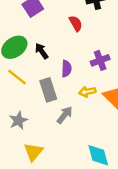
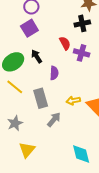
black arrow: (42, 51) -> (37, 56), moved
purple cross: (100, 60) -> (82, 53), moved, turned 35
purple semicircle: (66, 69) -> (54, 73), moved

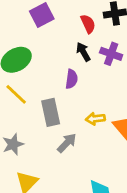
red semicircle: (65, 43) -> (88, 24), moved
black arrow: (37, 56) -> (83, 52), moved

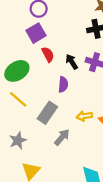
red semicircle: (88, 24) -> (48, 54), moved
gray rectangle: (51, 112) -> (47, 113), turned 50

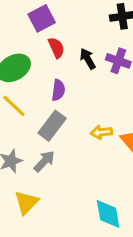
purple semicircle: (63, 84) -> (58, 90), moved
gray arrow: (62, 137) -> (44, 161), moved

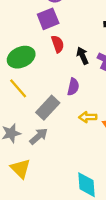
purple semicircle: (58, 90) -> (73, 87), moved
yellow triangle: (26, 202) -> (20, 169), turned -35

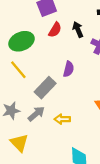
red semicircle: (58, 44) -> (55, 30), turned 49
black arrow: (83, 56) -> (78, 29), moved
yellow arrow: (88, 117) -> (62, 119), moved

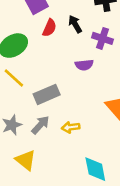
purple semicircle: (69, 69) -> (84, 65), moved, turned 77
gray rectangle: (45, 88) -> (47, 94), turned 30

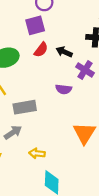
black arrow: (75, 24) -> (64, 52), turned -49
yellow arrow: (71, 127) -> (37, 153), moved

